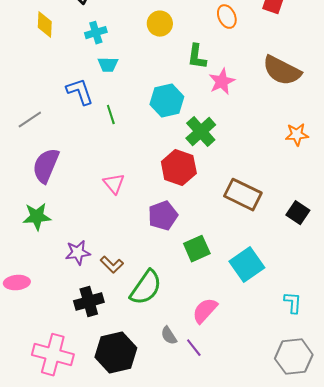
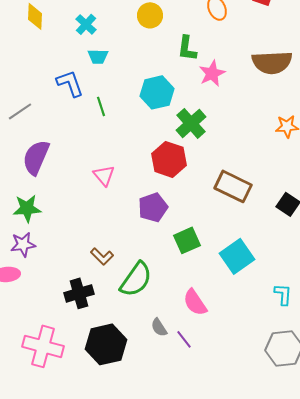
cyan cross: (96, 33) -> (86, 24), turned -30
brown semicircle: (282, 71) -> (272, 62), turned -30
purple star: (78, 253) -> (23, 244), moved
pink semicircle: (205, 311) -> (195, 302), turned -76

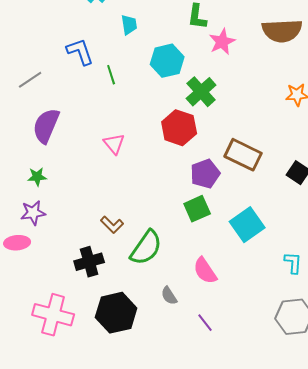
cyan trapezoid: (98, 56) -> (129, 25), moved, turned -100
purple pentagon: (153, 207) -> (205, 174), moved
green star: (27, 208) -> (37, 177), size x0.7
purple line: (184, 339) -> (205, 323), moved

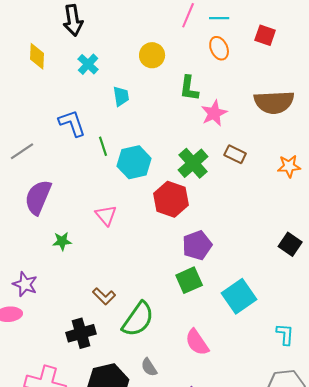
cyan hexagon: (167, 61) -> (134, 162), moved
brown rectangle: (243, 155) -> (235, 154), moved, size x0.6
green star: (37, 177) -> (62, 241), moved
purple star: (33, 213) -> (25, 284), turned 30
gray semicircle: (169, 296) -> (149, 367), moved

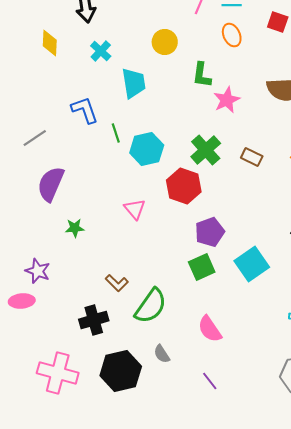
cyan trapezoid: (121, 96) -> (134, 83), size x1.5
brown rectangle: (235, 154) -> (252, 157), moved
pink triangle: (106, 215) -> (135, 209), moved
cyan square: (239, 296) -> (252, 264), moved

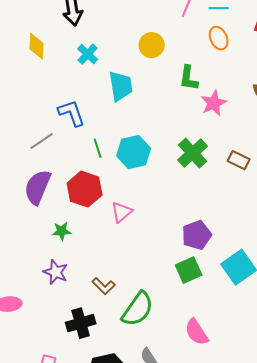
green line: (116, 133) -> (98, 148), moved
gray line: (35, 138) -> (42, 141), moved
red hexagon: (184, 186) -> (85, 189), moved
pink triangle: (135, 209) -> (122, 212), turned 30
purple star: (38, 271) -> (56, 272), moved

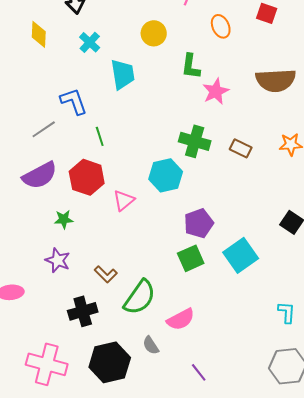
cyan hexagon: (134, 152) -> (166, 175), moved
green cross: (193, 153) -> (195, 141), turned -32
purple semicircle: (38, 187) -> (40, 175), turned -141
pink semicircle: (197, 332) -> (181, 319), moved, turned -84

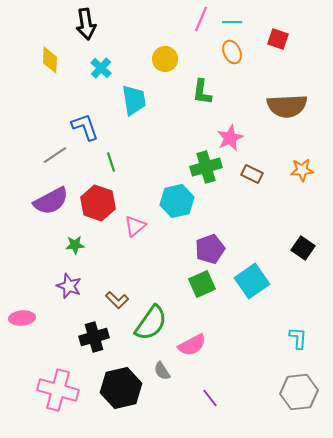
pink star: (216, 91) -> (230, 138), moved
green cross: (195, 141) -> (206, 167), turned -32

